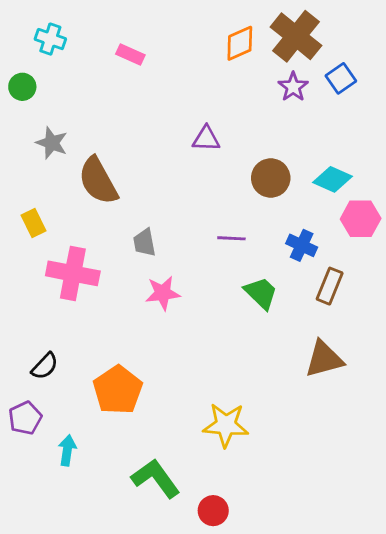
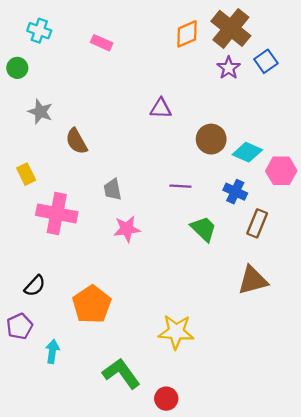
cyan diamond: (332, 179) -> (247, 152), moved
brown semicircle: (98, 181) -> (76, 141), size x0.7

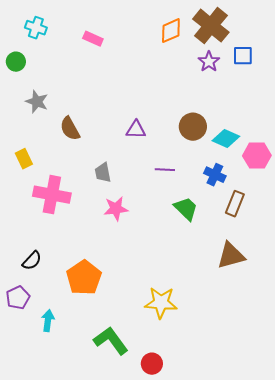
blue square: (266, 61) -> (243, 56), turned 35
purple triangle: (161, 108) -> (136, 130), moved

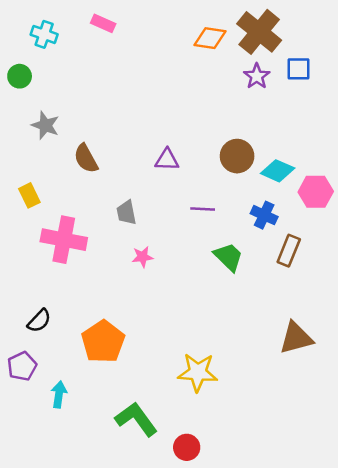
orange diamond: (171, 31) -> (210, 38), turned 32
pink rectangle: (93, 39) -> (103, 23), moved
pink star: (116, 209) -> (142, 257), size x0.7
brown triangle: (231, 256) -> (296, 338), moved

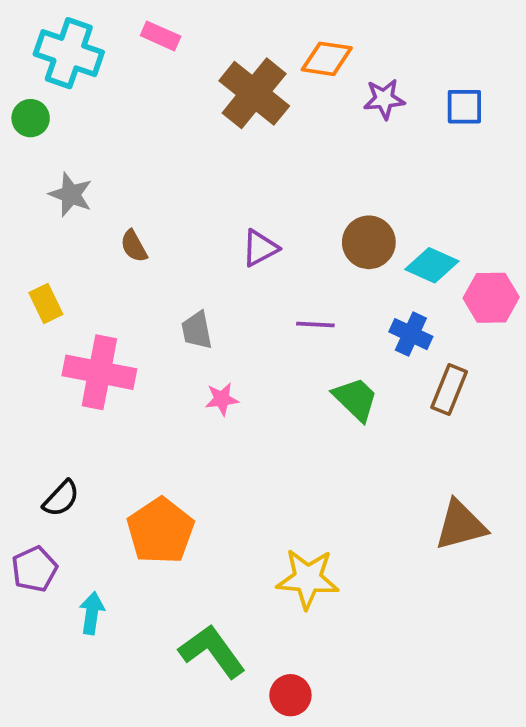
brown cross: (259, 32) -> (254, 93), moved
cyan cross: (44, 34) -> (69, 53), size x1.6
purple star: (257, 76) -> (384, 99), moved, turned 30
brown semicircle: (86, 159) -> (134, 246), size x0.7
purple triangle: (167, 160) -> (260, 248), turned -30

